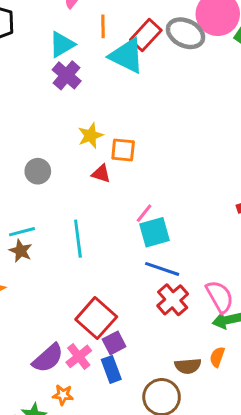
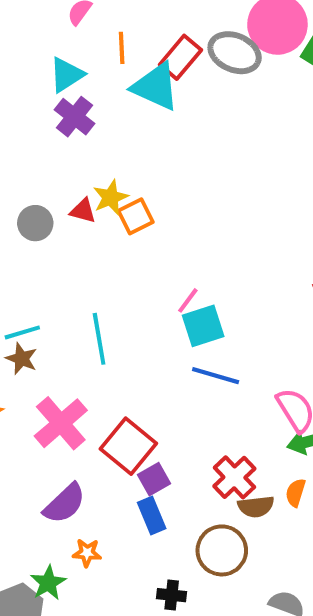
orange square: (123, 150) -> (136, 216), moved, turned -30
gray circle: (38, 171) -> (35, 223), moved
red triangle: (101, 174) -> (83, 211), moved
red cross: (173, 300) -> (234, 477), moved
pink cross: (79, 356) -> (61, 423), moved, size x1.5

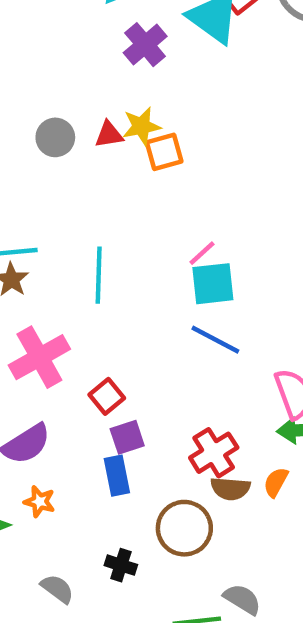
purple cross: (75, 117) -> (145, 45), moved
red triangle: (83, 211) -> (109, 135), turned -36
red square: (128, 446) -> (107, 396), size x0.6

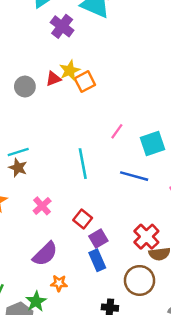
cyan line: (99, 275) -> (83, 164), moved
cyan square: (213, 284) -> (153, 144), moved
pink cross: (39, 357) -> (42, 206), size x0.6

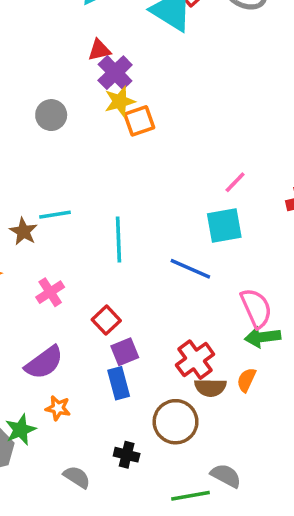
purple cross: (62, 26) -> (115, 73), moved
red triangle: (53, 79) -> (99, 50), moved
pink line: (117, 131) -> (235, 182), moved
cyan line: (18, 152) -> (55, 215), moved

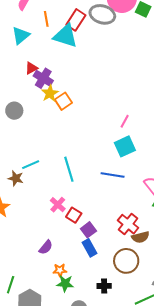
pink cross: (50, 292) -> (58, 205), moved
purple semicircle: (44, 363) -> (46, 247), size x0.7
green star: (21, 430) -> (65, 284), moved, turned -30

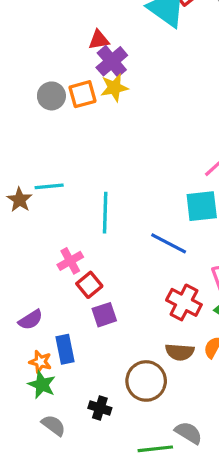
orange square: (63, 101) -> (83, 94), moved
red cross: (128, 224) -> (184, 302), moved, turned -30
blue rectangle: (89, 248) -> (65, 349), moved

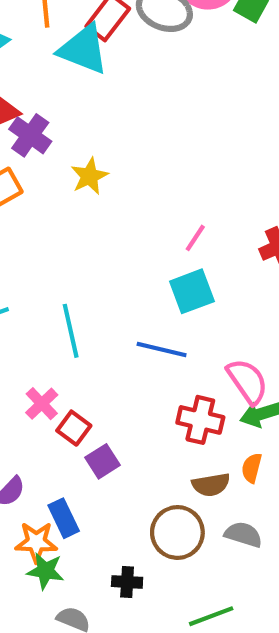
yellow star: (114, 88) -> (89, 176), moved
orange star: (40, 362) -> (36, 542), size x1.4
gray semicircle: (189, 433) -> (243, 535), moved

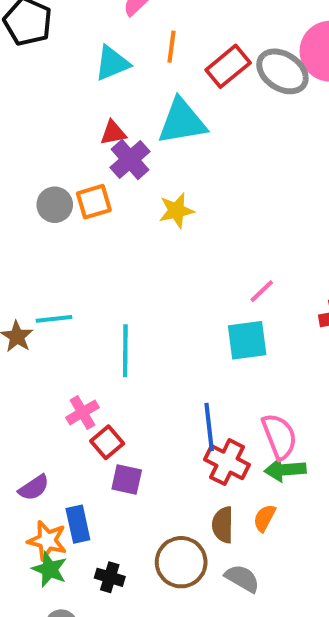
cyan triangle: (83, 49) -> (182, 121), moved, turned -44
blue line: (162, 349) -> (209, 427), moved, turned 57
purple square: (103, 461) -> (127, 480), turned 32
brown semicircle: (211, 485) -> (223, 525), turned 87
black cross: (127, 582) -> (110, 577), moved

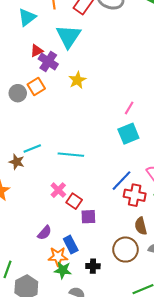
cyan triangle: (182, 121) -> (68, 36), turned -32
cyan line: (125, 351) -> (71, 155), turned -70
blue line: (209, 427) -> (121, 181), turned 65

